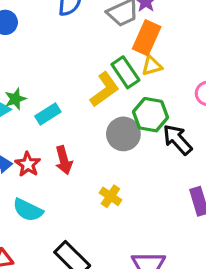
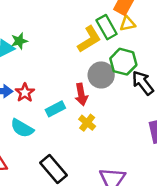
cyan rectangle: (48, 114) -> (55, 109), moved
red arrow: (64, 160) -> (81, 94), moved

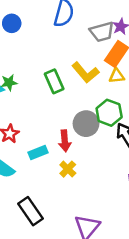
green rectangle: (107, 27) -> (54, 81), moved
yellow L-shape: (89, 39) -> (85, 73), moved, turned 76

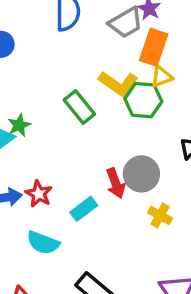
green hexagon: (109, 113) -> (143, 100), moved
gray circle: (86, 124) -> (141, 174), moved
yellow cross: (68, 169) -> (160, 215), moved

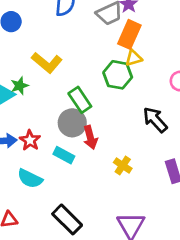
yellow L-shape: (118, 84) -> (47, 63), moved
green rectangle: (79, 107) -> (80, 100), moved
gray circle: (141, 174) -> (72, 123), moved
cyan rectangle: (84, 209) -> (64, 155), turned 60

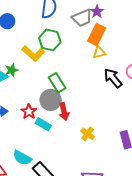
green hexagon: (118, 75) -> (50, 40), moved
black arrow: (155, 120) -> (113, 78), moved
red star: (30, 140) -> (29, 112), moved
cyan semicircle: (30, 179) -> (22, 158), moved

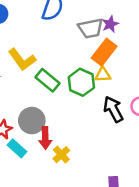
green hexagon: (50, 40) -> (81, 82), moved
green rectangle: (57, 83) -> (48, 80), moved, turned -30
yellow cross: (88, 134) -> (61, 155), moved

